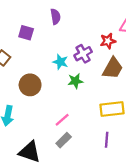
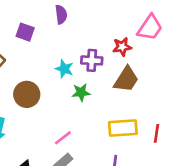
purple cross: (83, 54) -> (92, 60), turned 30

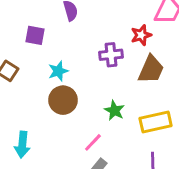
cyan star: (64, 69) -> (58, 71), moved, turned -30
green star: (81, 92) -> (114, 110), moved, turned -30
brown circle: (27, 94) -> (63, 100), moved

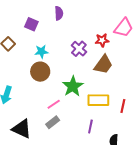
purple cross: (111, 55) -> (79, 49), turned 35
green star: (114, 110) -> (73, 86), size x1.5

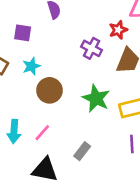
cyan star: (41, 52) -> (31, 66), moved
pink line: (54, 104) -> (42, 133), moved

